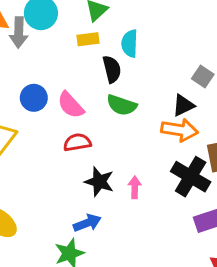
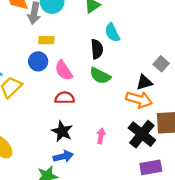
yellow rectangle: (88, 39) -> (46, 40), moved
cyan semicircle: (130, 44) -> (112, 33), turned -36
black star: (99, 182) -> (62, 131), moved

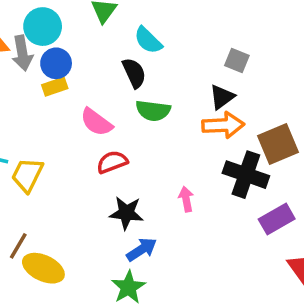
blue circle: (38, 61) -> (56, 63), moved

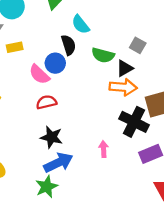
blue circle: (56, 63) -> (55, 63), moved
green semicircle: (153, 111) -> (103, 55), moved
pink arrow: (186, 199) -> (104, 149), moved
blue arrow: (142, 249) -> (58, 163), size x1.4

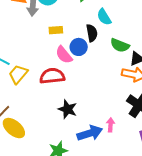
yellow rectangle: (15, 47) -> (56, 30), moved
red semicircle: (46, 102) -> (52, 76), moved, size x1.4
blue arrow: (58, 163) -> (90, 133), moved

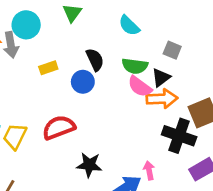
cyan semicircle: (104, 17) -> (129, 26), moved
pink semicircle: (64, 55) -> (140, 87), moved

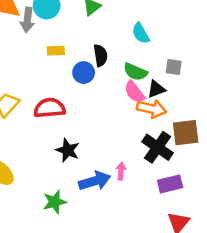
gray square: (172, 50) -> (174, 67), turned -30

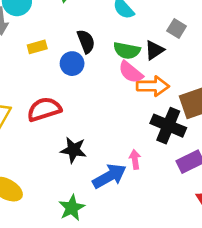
gray square: (174, 67) -> (177, 28), moved, turned 36
black triangle: (156, 89) -> (154, 50), moved

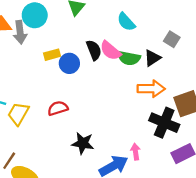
blue circle: (72, 64) -> (69, 63), moved
pink semicircle: (131, 72) -> (110, 51), moved
red semicircle: (44, 109) -> (58, 108), size x0.7

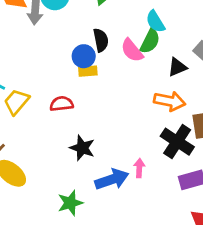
black semicircle: (94, 50) -> (101, 40), moved
yellow rectangle: (52, 55) -> (88, 71), moved
green semicircle: (129, 58) -> (150, 41), moved, turned -85

